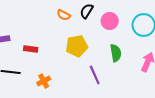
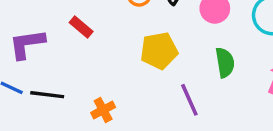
red rectangle: (31, 49) -> (81, 27), moved, turned 32

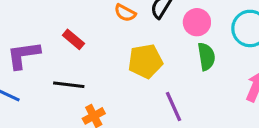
green semicircle: (225, 63) -> (206, 57), moved
black line: (47, 95) -> (69, 85), moved

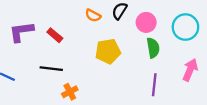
purple L-shape: (23, 55) -> (21, 32), moved
purple line: (173, 107) -> (154, 85), moved, turned 30

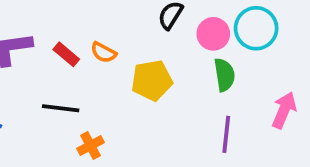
orange semicircle: (93, 15) -> (103, 52), moved
cyan circle: (185, 27) -> (256, 28), moved

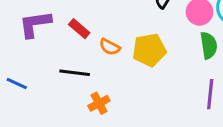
orange semicircle: (103, 52) -> (110, 47), moved

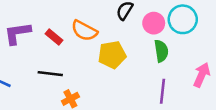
orange semicircle: (110, 47) -> (84, 31), moved, size x1.5

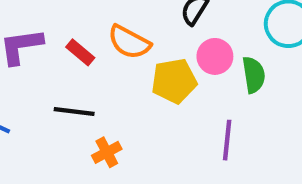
pink circle: (154, 23) -> (215, 56), moved
purple line: (163, 91) -> (227, 140), moved

